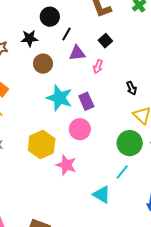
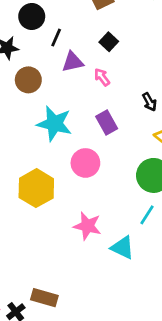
pink arrow: (98, 67) -> (102, 77), turned 128
purple rectangle: (86, 101) -> (107, 122), moved
pink star: (66, 165) -> (87, 226), moved

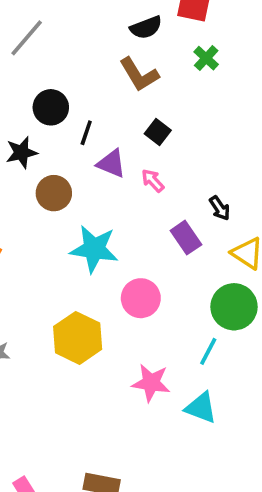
purple triangle: (73, 62) -> (111, 163), turned 40
purple rectangle: (107, 122) -> (186, 238), moved
cyan line: (147, 215) -> (208, 351), moved

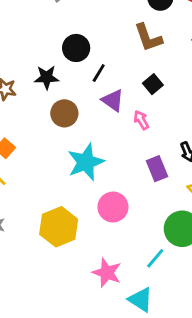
cyan star: (94, 249) -> (86, 162), turned 30

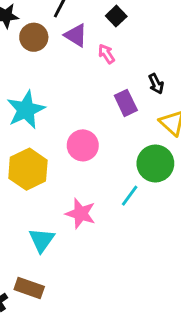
brown circle: (64, 113) -> (34, 37), moved
cyan star: (86, 162) -> (26, 110), moved
cyan triangle: (141, 300) -> (42, 240), moved, turned 36

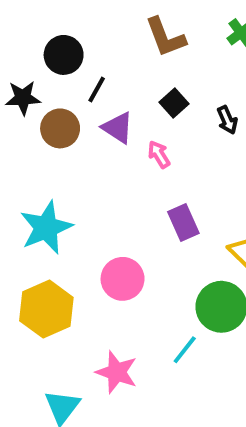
black arrow: (156, 84) -> (227, 120), moved

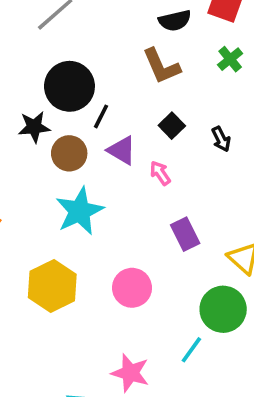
black circle: (64, 55) -> (69, 86), size x1.4
cyan star: (46, 228) -> (80, 211), moved
yellow hexagon: (46, 309) -> (52, 286), moved

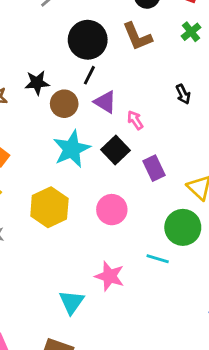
black circle: (69, 86) -> (88, 40), moved
black square: (172, 126) -> (116, 150), moved, size x1.4
cyan line: (191, 350) -> (158, 259), turned 70

